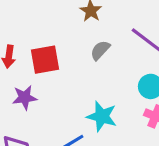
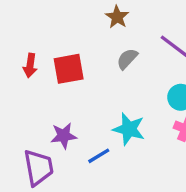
purple star: (25, 97) -> (64, 136), moved

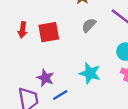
purple star: (64, 136) -> (45, 78), turned 30
blue line: (99, 156) -> (60, 95), moved

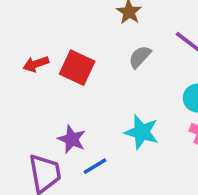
red arrow: (22, 30) -> (36, 64), turned 63
red square: (49, 32) -> (77, 68), turned 35

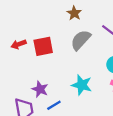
gray semicircle: (140, 57) -> (81, 40), size x1.5
red square: (77, 68) -> (43, 46), turned -36

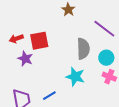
gray semicircle: (81, 40) -> (83, 49), moved, turned 135
purple star: (40, 89) -> (25, 59), moved

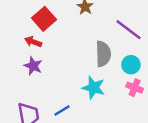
red arrow: (16, 39) -> (33, 42), moved, turned 40
red square: (39, 41) -> (44, 19), moved, turned -30

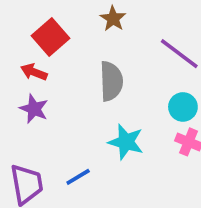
gray semicircle: (103, 54) -> (111, 81), moved

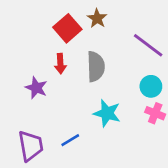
red square: (50, 37) -> (67, 28), moved
red arrow: (34, 72) -> (60, 64), moved, turned -114

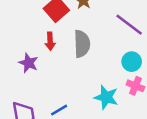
cyan star: (107, 113) -> (106, 97), moved

